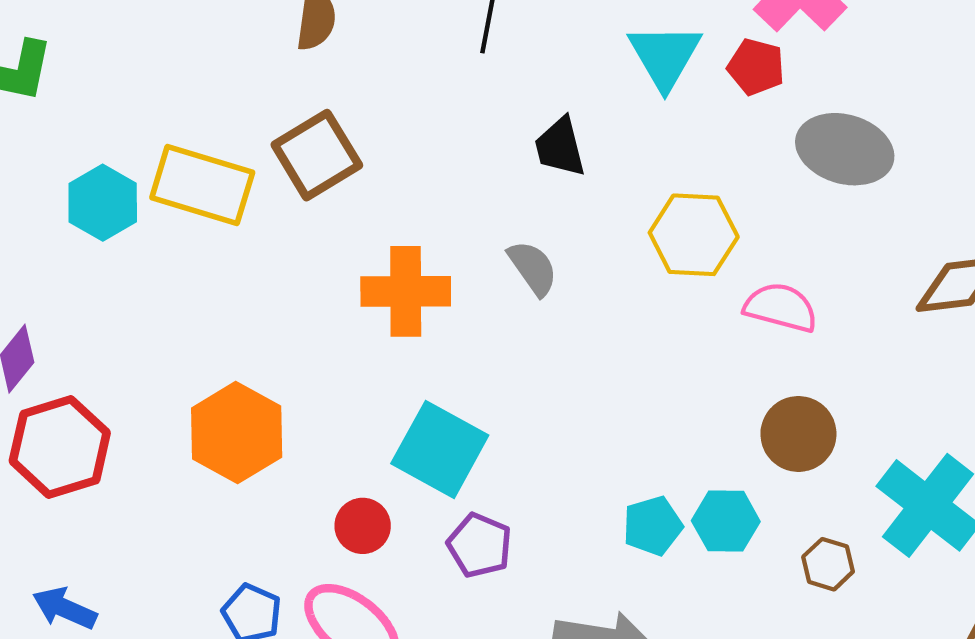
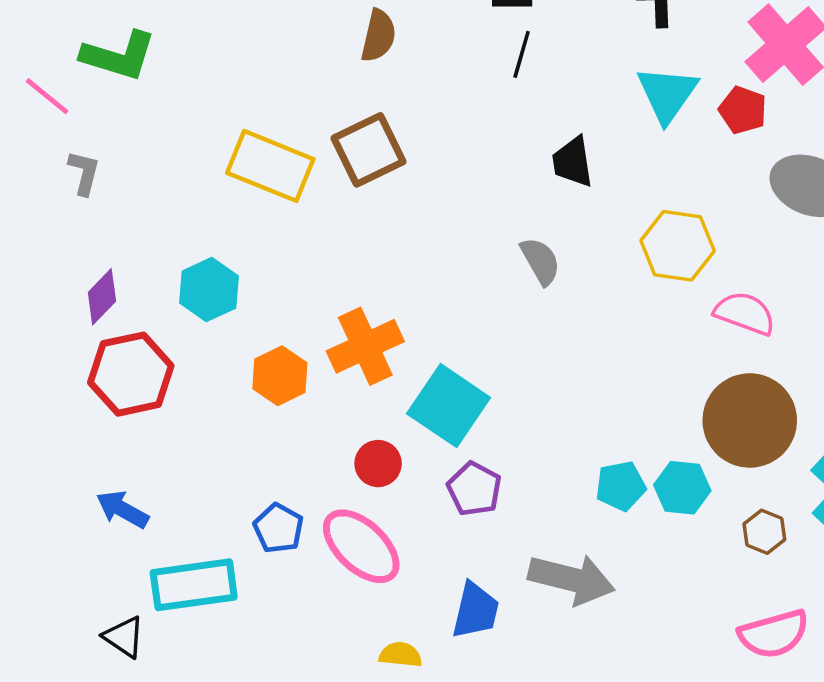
cyan hexagon: (103, 203) -> (209, 290), moved
orange cross: (406, 291) -> (365, 346), moved, turned -30
orange hexagon: (237, 433) -> (280, 376), size x0.7
brown circle: (798, 434) -> (750, 420), size x1.5

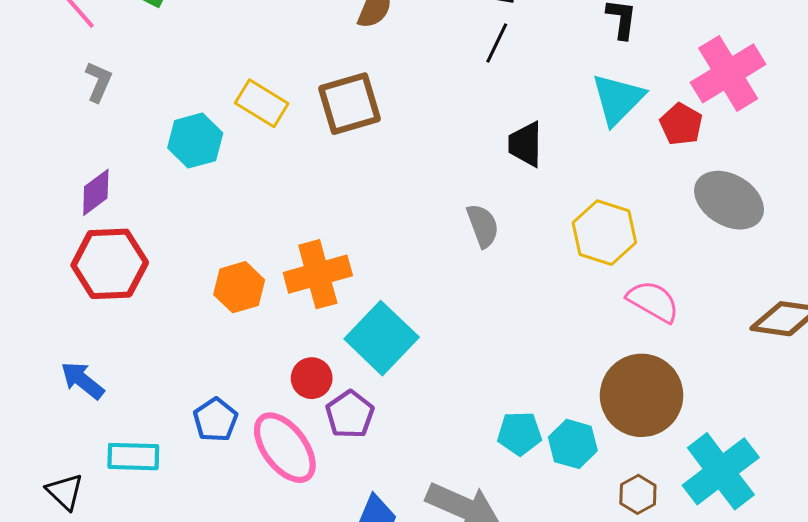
yellow rectangle: (270, 166) -> (262, 103), size x0.7
cyan hexagon: (209, 290) -> (195, 141), moved
purple pentagon: (474, 489) -> (350, 414), moved
cyan rectangle: (194, 585) -> (133, 457), size x0.7

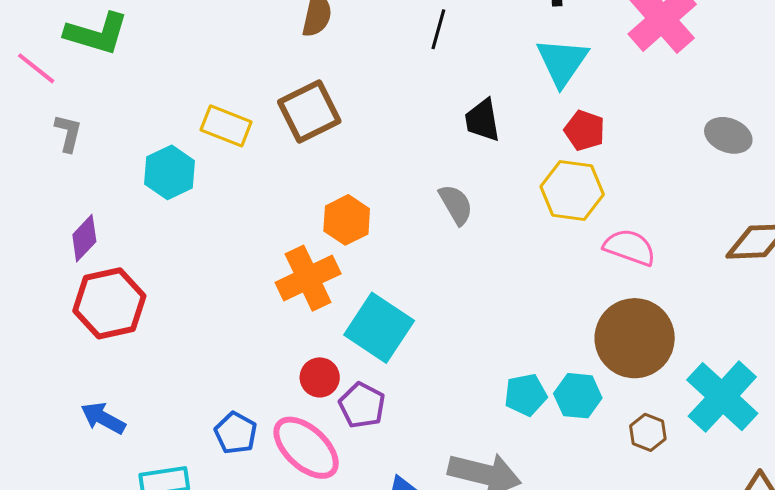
red pentagon: (681, 124) -> (585, 130), moved
gray ellipse: (729, 200) -> (728, 135), moved, size x0.7
orange hexagon: (239, 287) -> (347, 220), moved

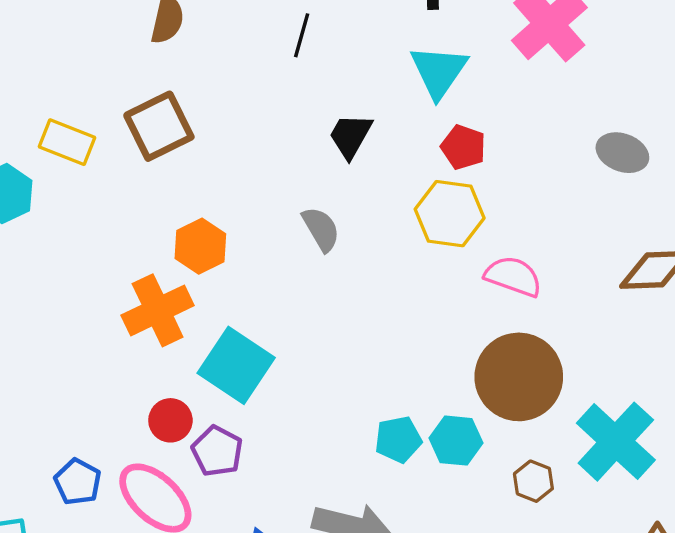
black trapezoid: (482, 120) -> (350, 136), turned 39

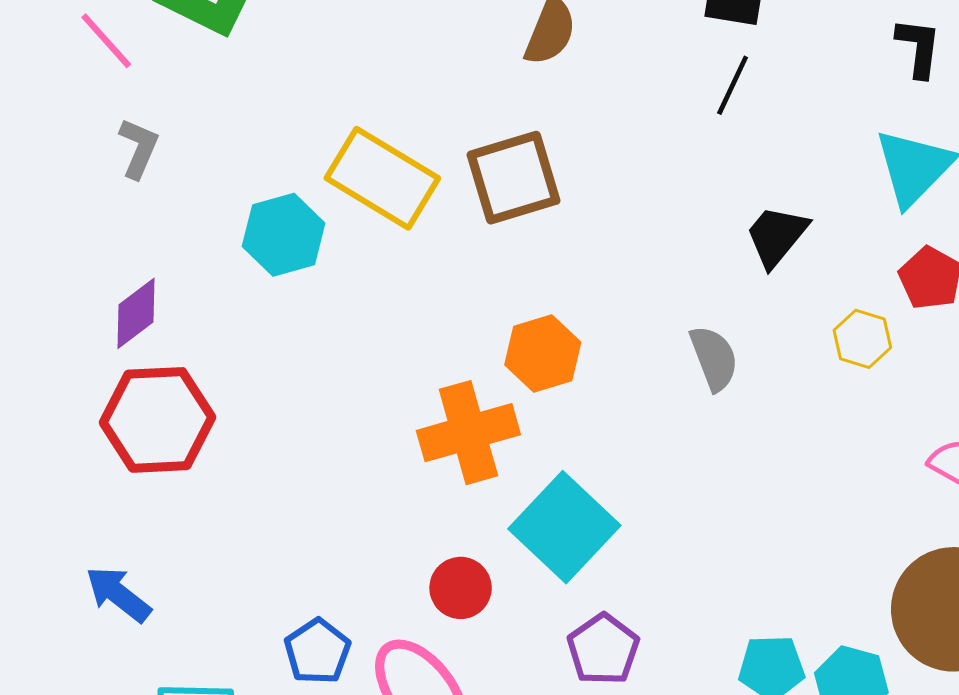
yellow rectangle: (67, 142) -> (382, 178), size x1.4
yellow hexagon: (450, 214) -> (862, 339), moved, size x0.6
purple pentagon: (217, 451) -> (603, 649), moved

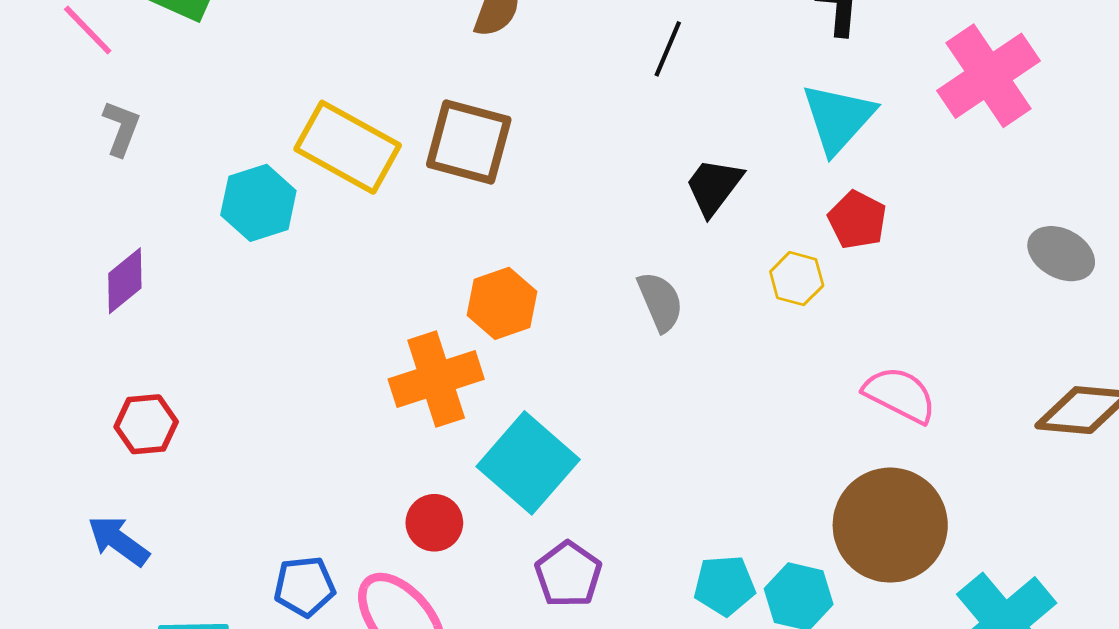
brown square: (513, 178) -> (469, 142), turned 34
red hexagon: (158, 420) -> (146, 424), moved, size x0.6
blue pentagon: (317, 651) -> (304, 586), turned 30

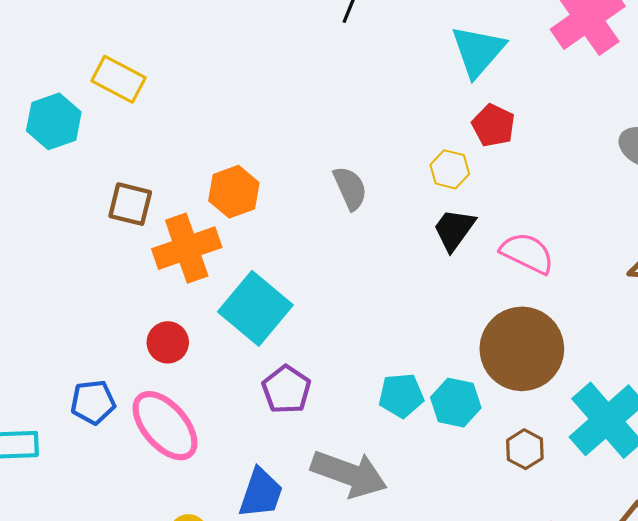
brown square: (469, 142) -> (130, 204), moved, size x0.7
yellow rectangle: (348, 147) -> (118, 79), size x0.7
black trapezoid: (714, 186) -> (454, 230), moved
red circle: (434, 523) -> (168, 342), moved

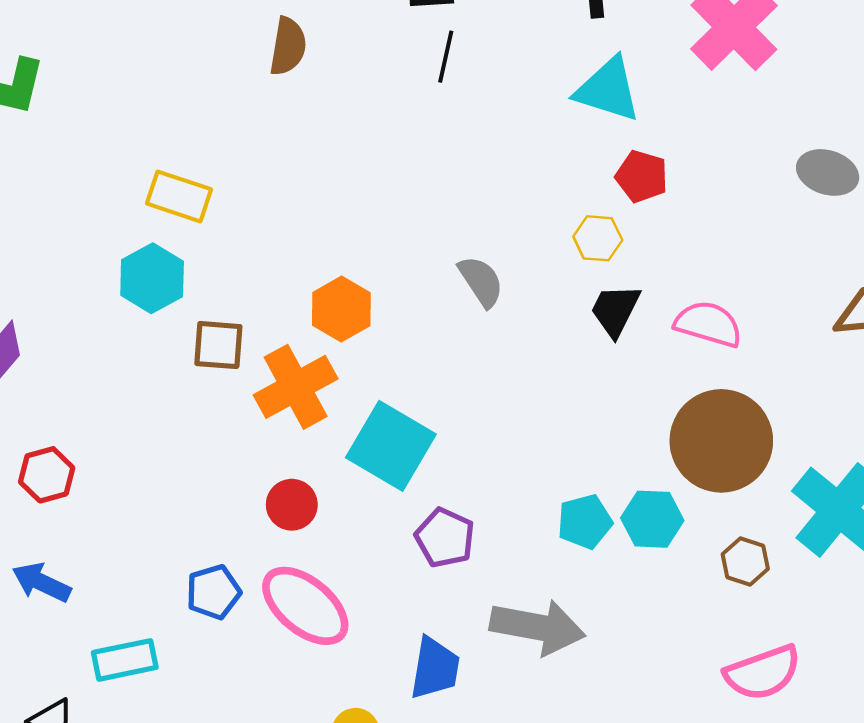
cyan triangle: (478, 51) -> (608, 90), turned -44
cyan hexagon: (54, 121) -> (152, 278), moved

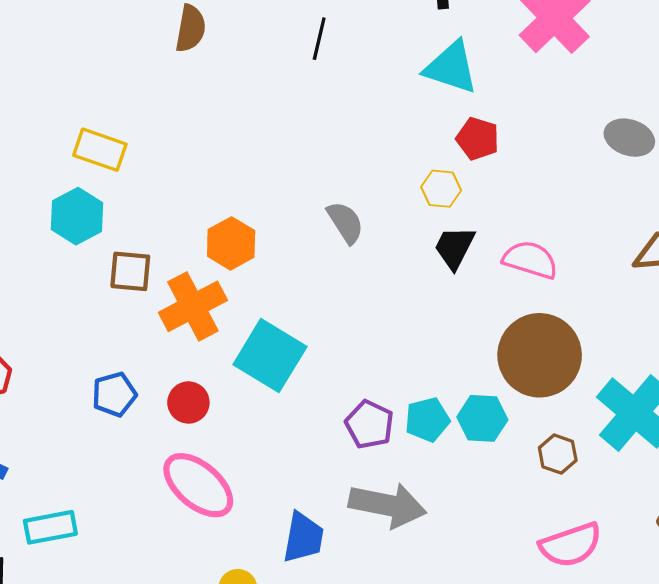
purple pentagon: (445, 538) -> (369, 424), moved
blue pentagon: (213, 592) -> (114, 394), moved

